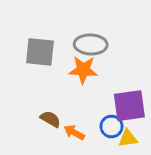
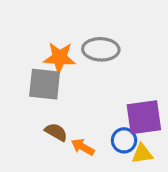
gray square: (40, 52) -> (45, 84), moved
orange star: (83, 70) -> (59, 58), moved

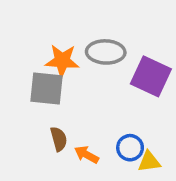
purple square: (144, 117) -> (151, 76), moved, turned 33
brown semicircle: (56, 132) -> (59, 139), turned 45

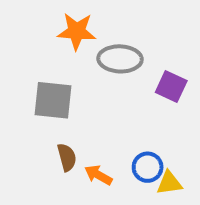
orange star: (62, 61) -> (77, 31), moved
purple square: (151, 76) -> (171, 86), size x0.7

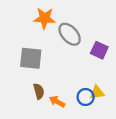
gray ellipse: (120, 59) -> (70, 34), turned 45
yellow triangle: (169, 183) -> (97, 92), moved

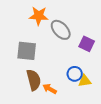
brown semicircle: (39, 91) -> (34, 80), size x1.5
blue circle: (86, 97) -> (75, 74), moved

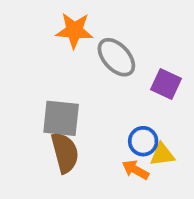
gray square: (27, 51) -> (61, 118), moved
orange arrow: (50, 89) -> (135, 170), moved

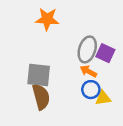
gray ellipse: (116, 57) -> (87, 49), moved, turned 60
orange arrow: (135, 170) -> (88, 71), moved

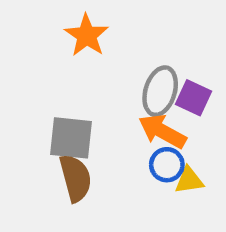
orange star: (47, 19) -> (87, 35), turned 30
orange arrow: (88, 71) -> (162, 131), size x1.5

